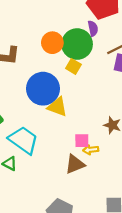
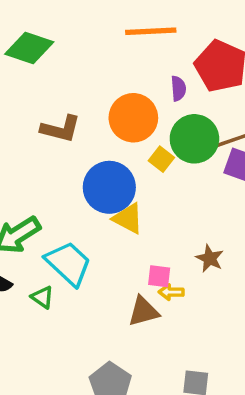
purple semicircle: (93, 28) -> (178, 89), moved
orange circle: (52, 43) -> (133, 118), size x1.4
green circle: (77, 44) -> (194, 139), moved

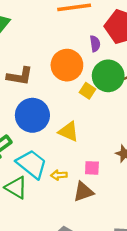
blue circle: (109, 187) -> (32, 115), moved
yellow arrow: (171, 292) -> (59, 175), moved
green triangle: (42, 297) -> (16, 188), size x1.5

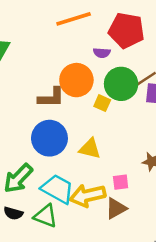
purple semicircle: (95, 44) -> (102, 53), turned 112
brown L-shape: (20, 76) -> (51, 97), moved
yellow arrow: (59, 175) -> (88, 196), size x2.0

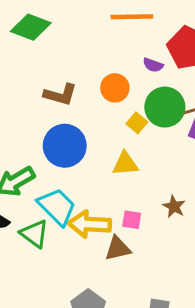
orange circle: (76, 80) -> (115, 88), size x0.7
brown L-shape: (51, 97) -> (60, 95), moved
yellow triangle: (90, 149) -> (125, 164), moved, turned -35

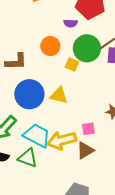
yellow triangle: (125, 164) -> (59, 95), moved, turned 36

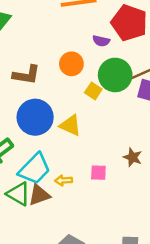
cyan trapezoid: (37, 136) -> (35, 169), turned 96
yellow arrow: (62, 140) -> (63, 180), size x0.5
brown triangle: (85, 150) -> (39, 195), moved

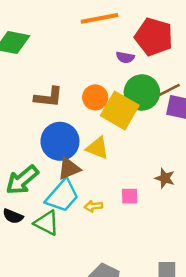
orange circle: (71, 64) -> (95, 97), moved
yellow square: (93, 91) -> (120, 111), size x2.0
brown triangle: (39, 195) -> (69, 169), moved

